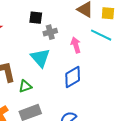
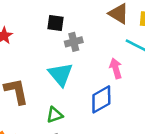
pink arrow: (76, 45) -> (116, 68), moved
green triangle: (25, 86) -> (55, 115), moved

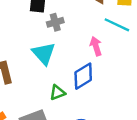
green triangle: (55, 115) -> (57, 92), moved

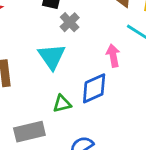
gray cross: (55, 22) -> (70, 22), turned -35

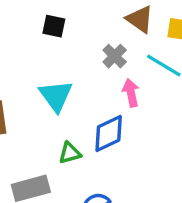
gray cross: (70, 22) -> (115, 56), moved

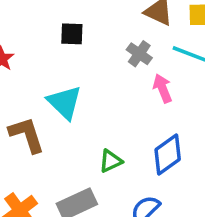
cyan triangle: (56, 96) -> (65, 102), moved
blue diamond: (109, 133) -> (168, 155), moved

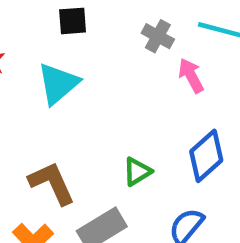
cyan triangle: (65, 102) -> (58, 84), moved, turned 42
brown L-shape: (27, 135) -> (52, 183), moved

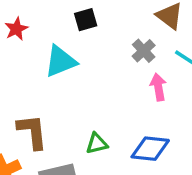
black square: (73, 21) -> (86, 20), turned -30
blue diamond: (206, 156) -> (150, 149), turned 30

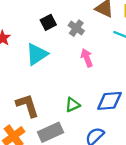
gray cross: (144, 51) -> (76, 28), moved
pink arrow: (158, 87) -> (87, 58), moved

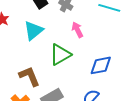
green triangle: (73, 105) -> (60, 55), moved, size x1.6

